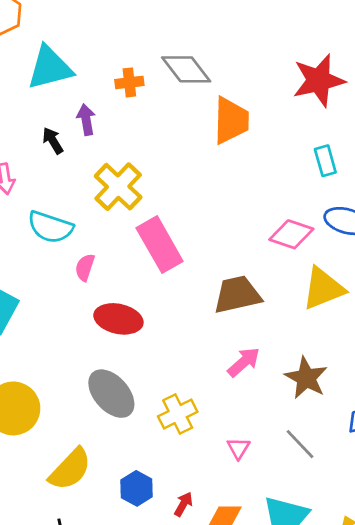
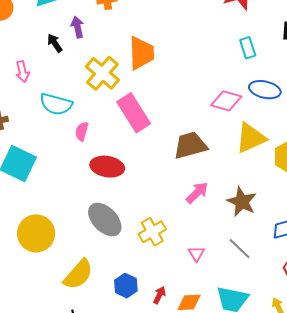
orange trapezoid: (231, 121) -> (141, 53), moved

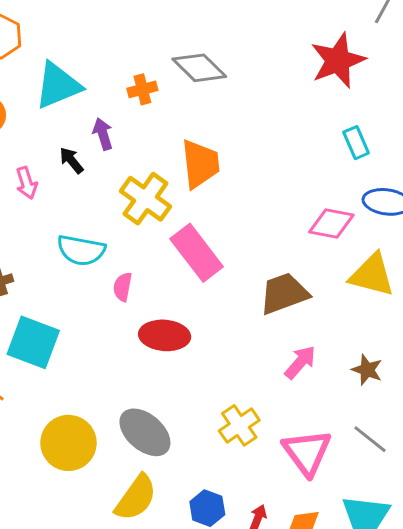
pink arrow: (22, 72) -> (27, 183), moved
yellow triangle: (251, 138) -> (372, 275), turned 44
brown star: (242, 202) -> (367, 370), size x0.7
gray ellipse: (105, 220) -> (145, 432), moved
pink triangle: (196, 254) -> (307, 452), size x2.0

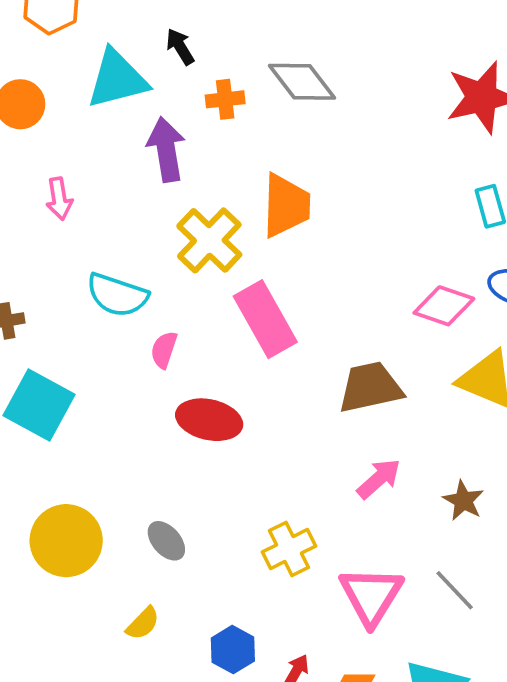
purple arrow: (103, 134) -> (166, 149), size x1.5
black arrow: (71, 160) -> (180, 47), moved
gray ellipse: (145, 432) -> (166, 541), size x0.6
yellow semicircle: (136, 498) -> (143, 623), size x0.6

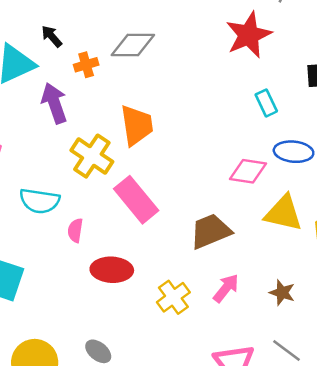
gray diamond: (302, 82) -> (133, 45), turned -42
yellow cross: (289, 549) -> (173, 297), moved

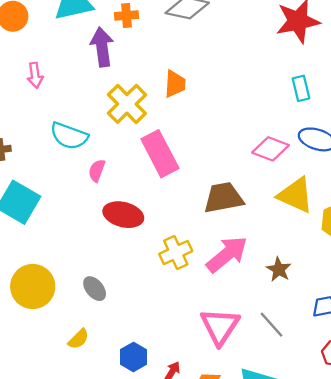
orange cross: (86, 65) -> (126, 15), moved
orange trapezoid: (137, 125) -> (175, 84), size x0.7
pink arrow: (226, 288) -> (227, 254), size x1.5

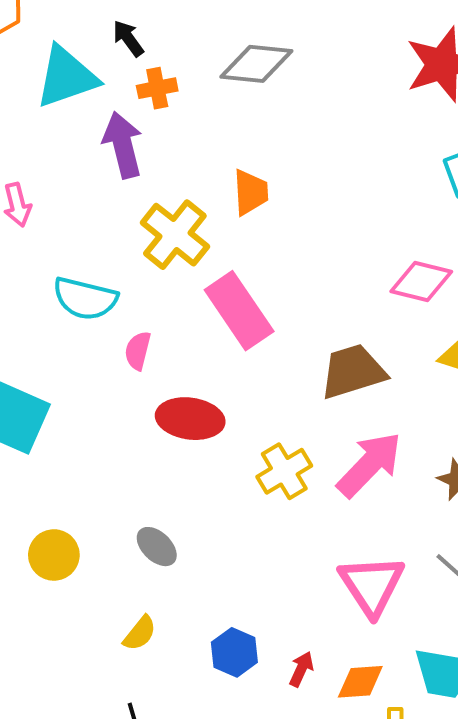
yellow circle: (33, 286) -> (54, 555), size x0.7

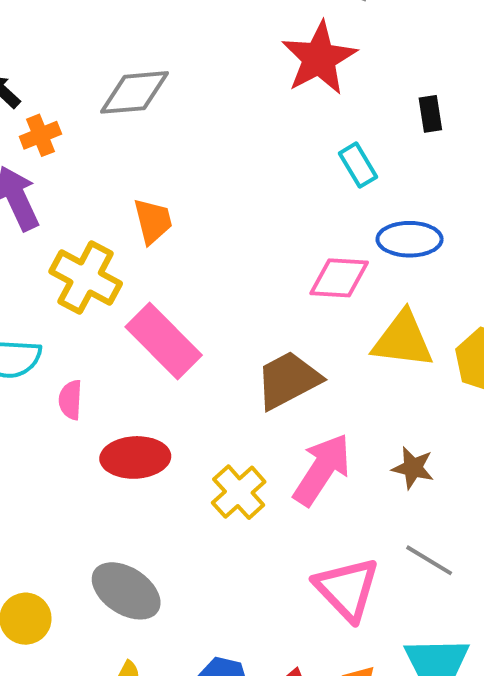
gray ellipse: (157, 547) -> (126, 591), size x1.6

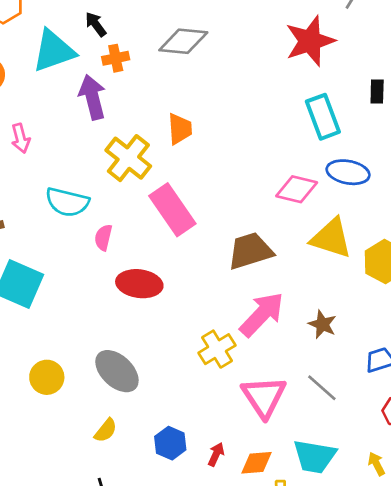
cyan rectangle: (358, 165) -> (323, 117), size x1.5
yellow cross: (239, 492) -> (217, 349), moved

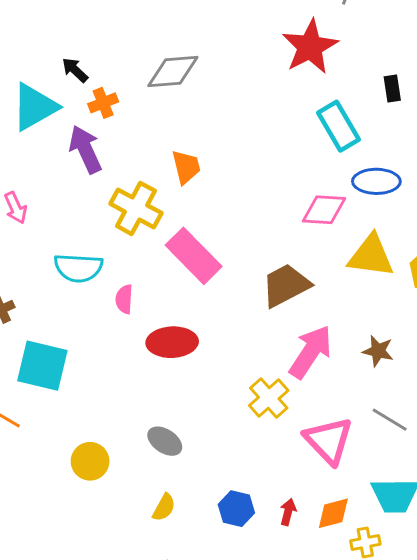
gray ellipse: (117, 371) -> (165, 441), size x0.7

